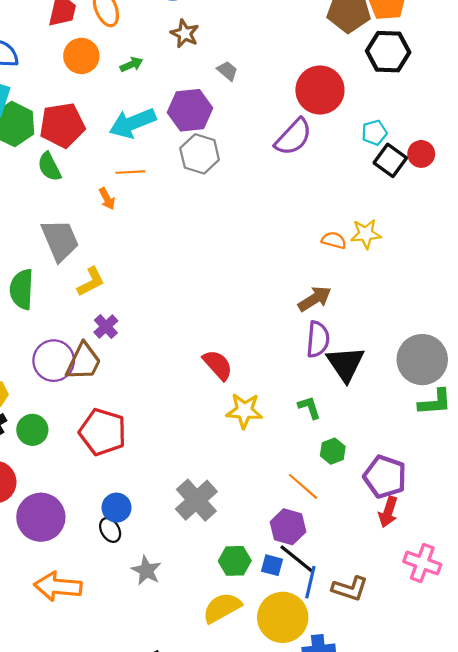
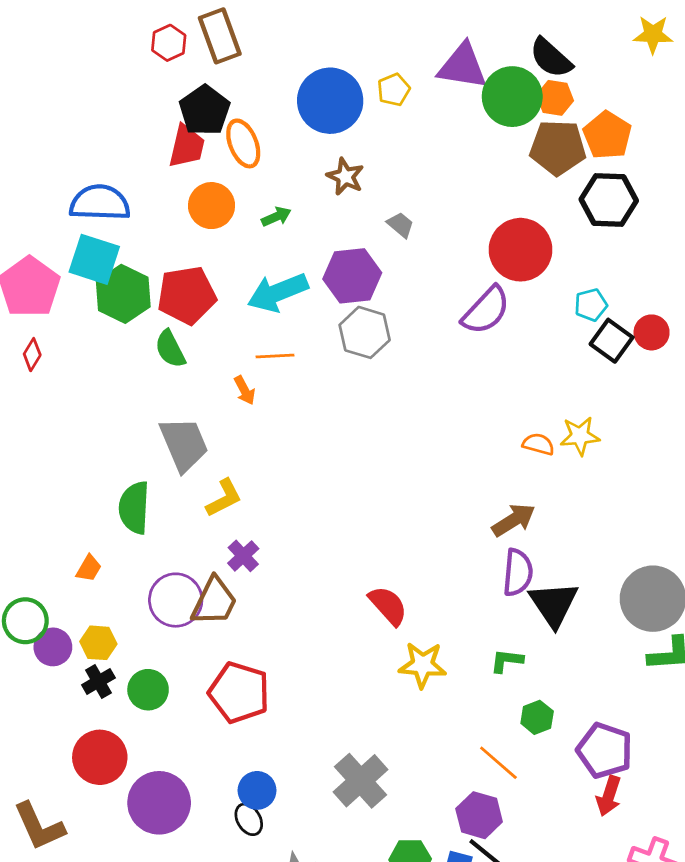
green L-shape: (309, 407) -> (507, 661), turned -65

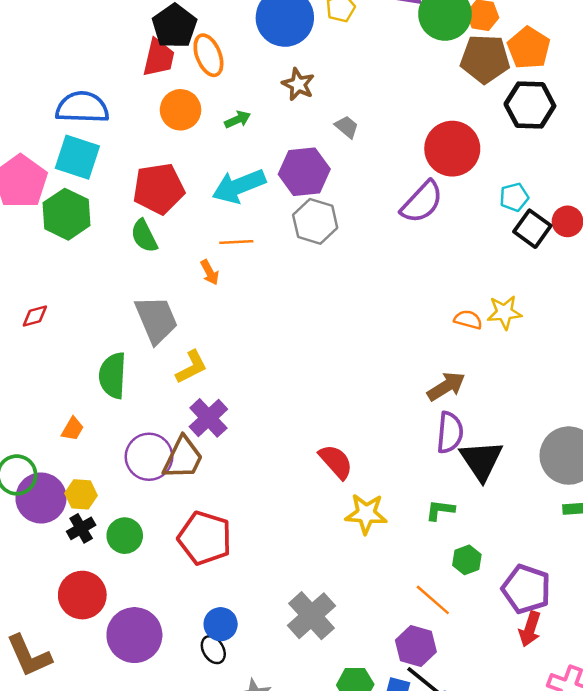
green hexagon: (123, 294) -> (66, 214), moved
red diamond: (32, 355) -> (35, 316), moved, turned 44
purple cross: (243, 556) -> (208, 418), size x1.4
purple circle: (53, 647) -> (41, 498), size x1.5

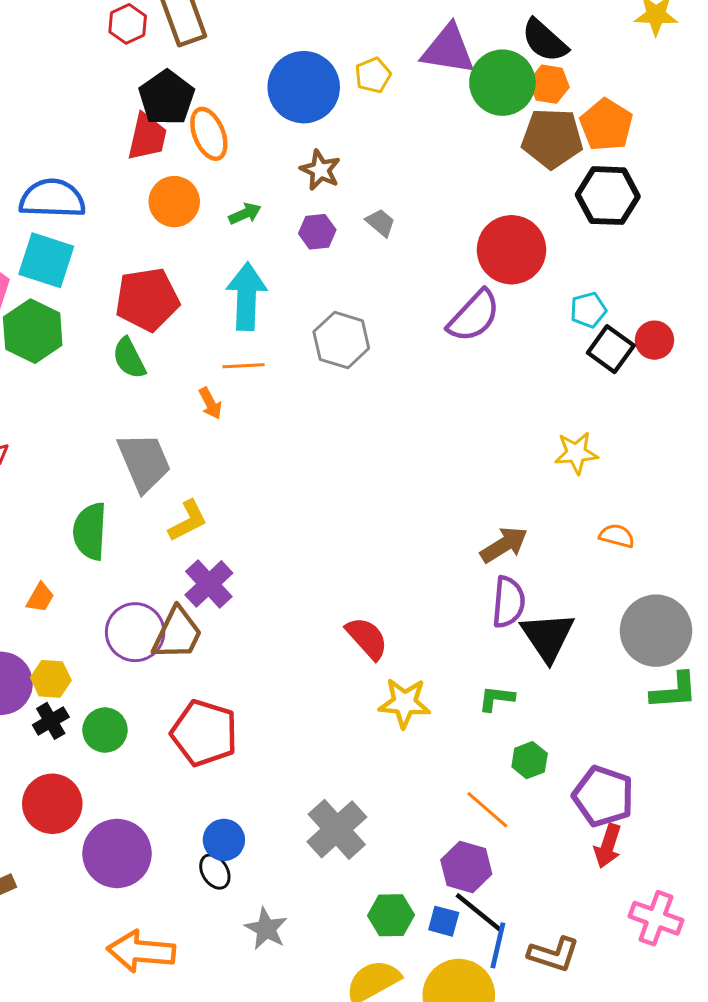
purple hexagon: (304, 172) -> (317, 232), moved, size x0.6
cyan arrow: (239, 186) -> (246, 296), turned 114
orange semicircle: (468, 320) -> (617, 536), moved

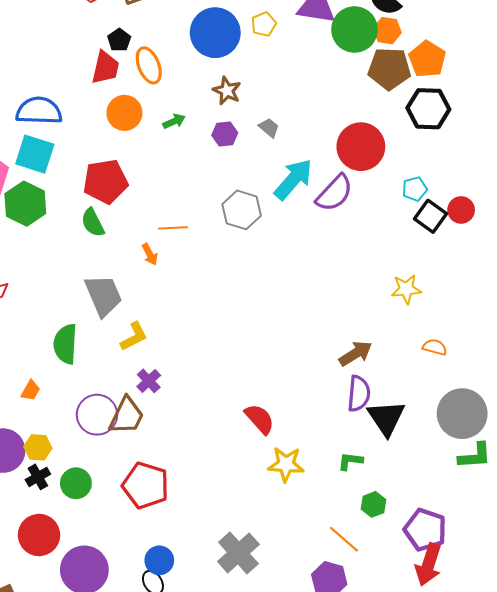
black pentagon: (167, 98) -> (119, 40), size x0.6
cyan arrow: (246, 296) -> (293, 179), moved, turned 39
purple cross: (209, 584) -> (149, 381), size x0.7
red arrow: (608, 846) -> (428, 565), size x1.4

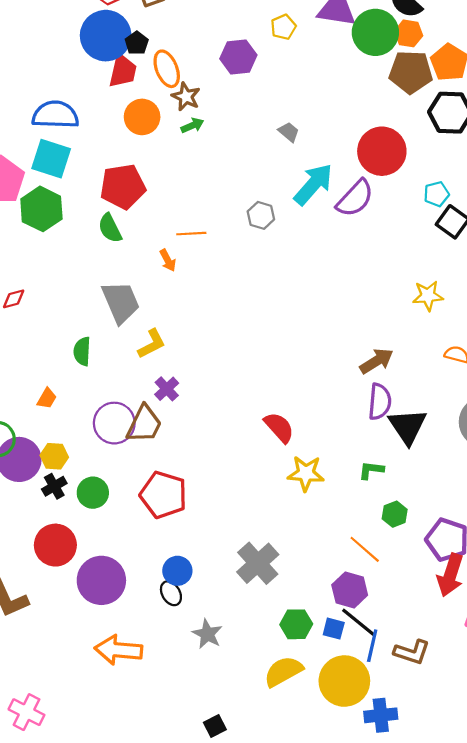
blue circle: (215, 33) -> (106, 36), moved
brown star: (227, 91) -> (186, 97), moved
purple hexagon: (225, 134) -> (238, 57), moved, size x1.4
gray hexagon: (242, 210) -> (261, 215), size x0.7
green semicircle: (65, 344) -> (82, 351), size x0.7

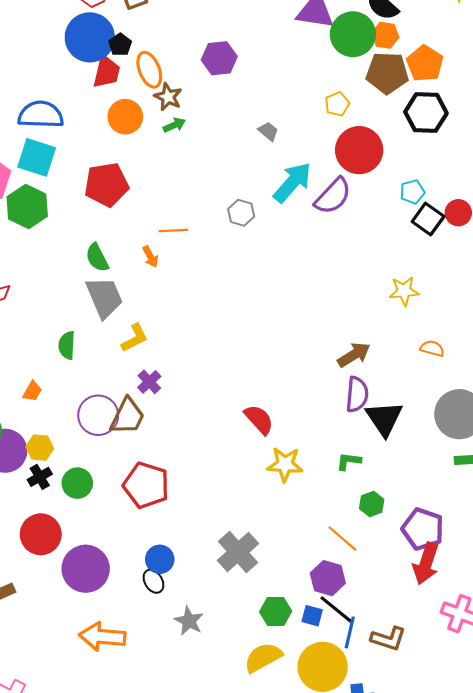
yellow pentagon: (283, 27) -> (337, 104), moved
green semicircle: (110, 228) -> (97, 258), moved

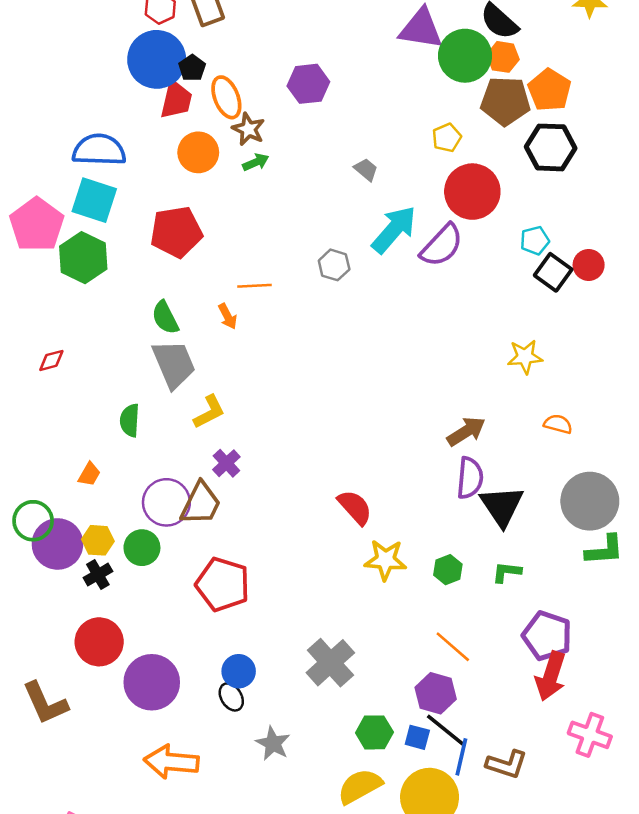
green L-shape: (349, 461) -> (507, 572), moved
green circle: (77, 483) -> (142, 548), moved
green hexagon: (372, 504) -> (448, 570), moved

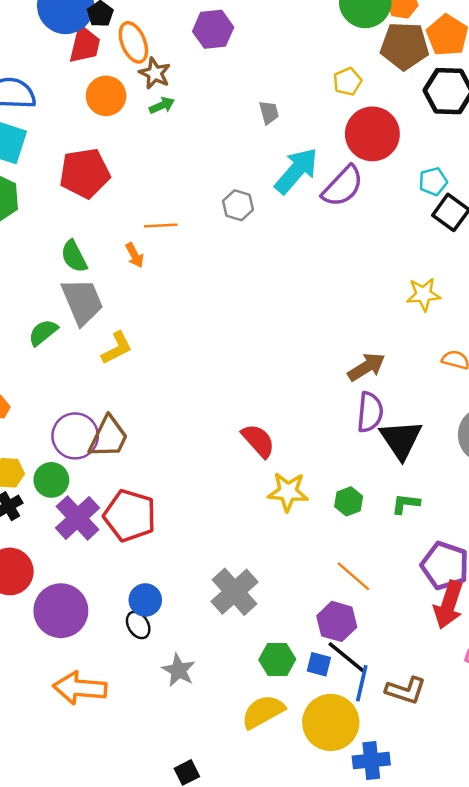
gray trapezoid: (366, 170) -> (269, 113), turned 35
green semicircle: (130, 420) -> (43, 332), moved, turned 48
purple cross: (226, 463) -> (78, 518), moved, size x1.6

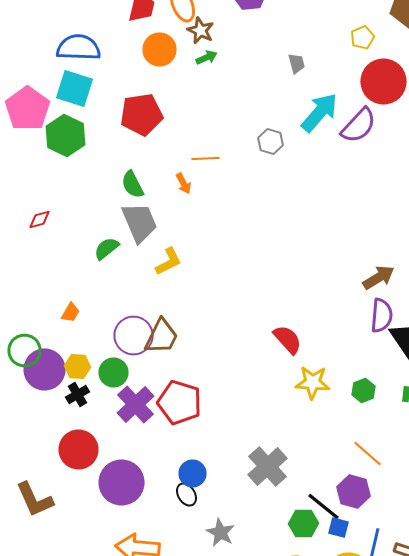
black line: (346, 657) -> (324, 506), moved

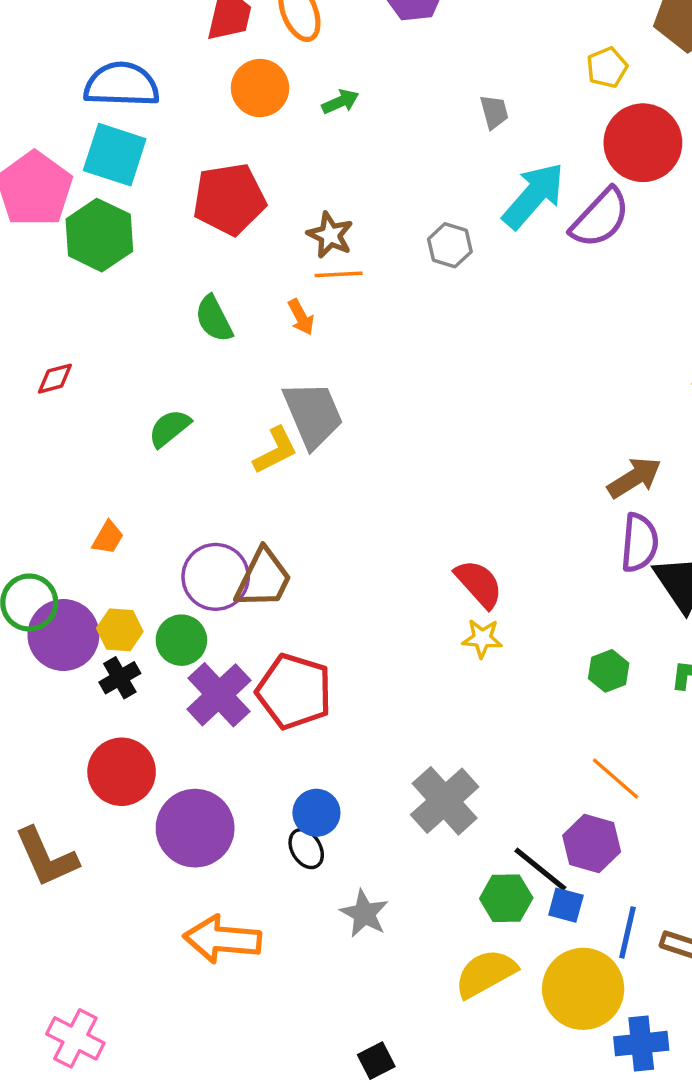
brown star: (200, 30) -> (330, 235), moved
gray trapezoid: (140, 222) -> (313, 414), moved
yellow star: (312, 382) -> (482, 638), moved, size x0.7

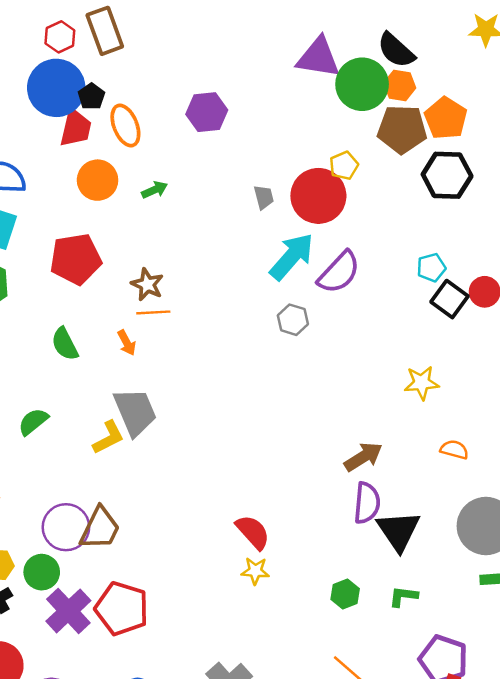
red circle: (643, 143) -> (318, 196), moved
gray hexagon: (450, 245) -> (293, 320), moved

